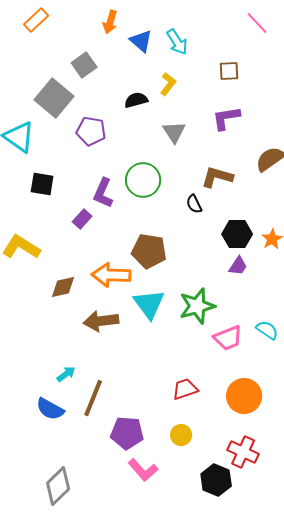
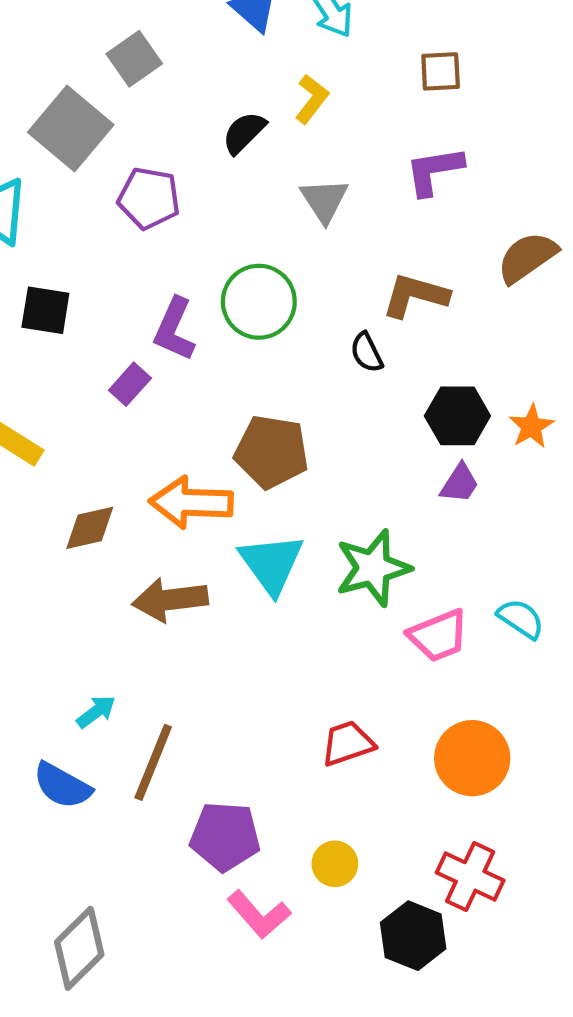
black semicircle: (136, 100) -> (244, 133), turned -30
yellow circle: (181, 435) -> (335, 864), moved

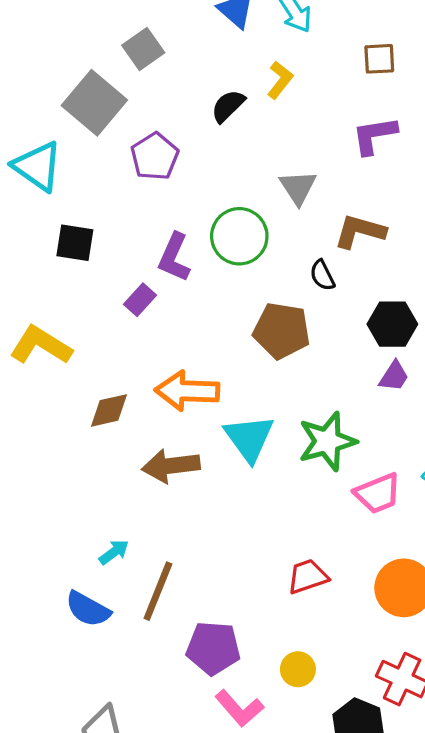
purple pentagon: (149, 198) -> (155, 156), turned 30
gray triangle: (324, 200) -> (298, 187), moved
brown pentagon: (271, 452) -> (282, 331), moved

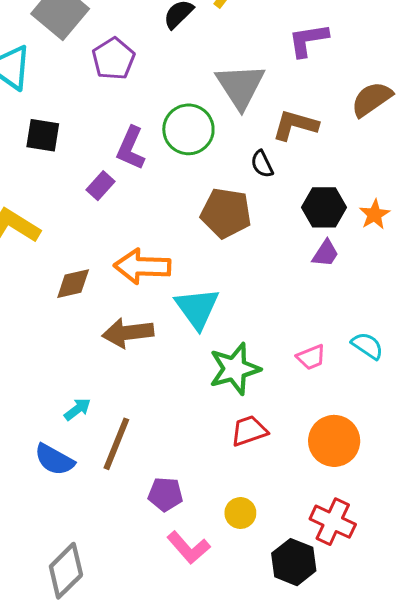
gray triangle: (298, 187) -> (240, 86), size x1.5
green star: (327, 441) -> (235, 369), moved
pink trapezoid: (378, 493) -> (311, 357), size x0.7
purple pentagon: (213, 648) -> (165, 494), size x0.7

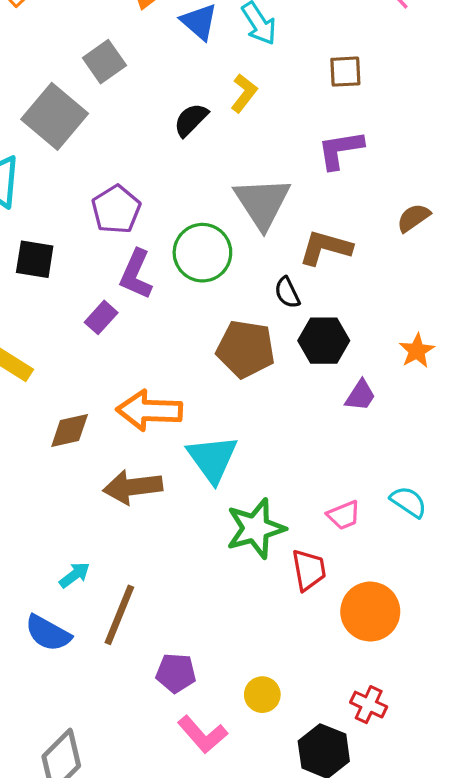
purple pentagon: (113, 59) -> (116, 209), moved
brown semicircle: (372, 99) -> (413, 218), size x0.7
black hexagon: (324, 207) -> (324, 341), moved
red trapezoid: (249, 431) -> (309, 570), moved, turned 99
red cross: (333, 522) -> (369, 705), size x0.7

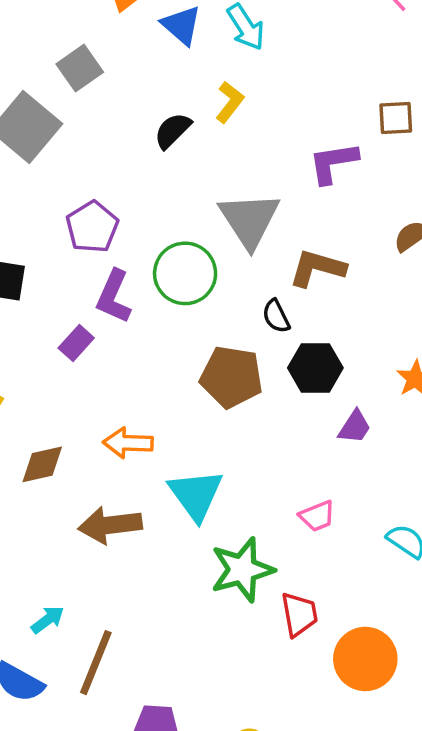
brown square: (345, 72) -> (396, 118), moved
orange arrow: (149, 410) -> (128, 443), size x0.7
pink trapezoid: (344, 515) -> (317, 516), moved

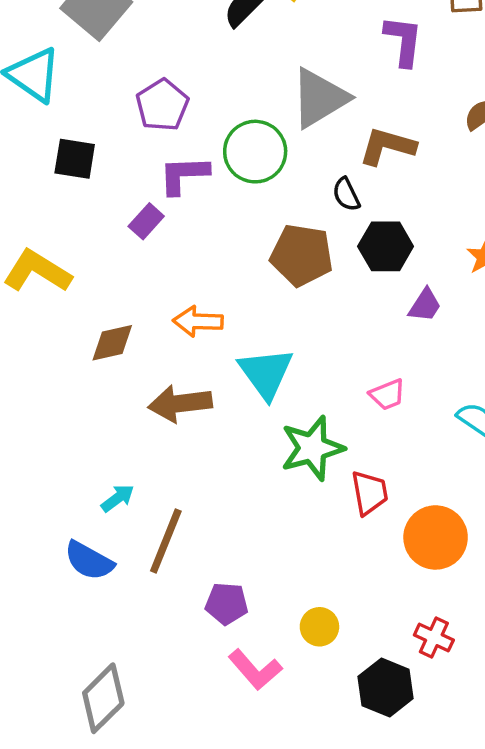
purple L-shape: (333, 163) -> (403, 41), turned 106
gray triangle: (249, 220) -> (319, 98), turned 32
purple L-shape: (114, 297) -> (184, 175), turned 64

